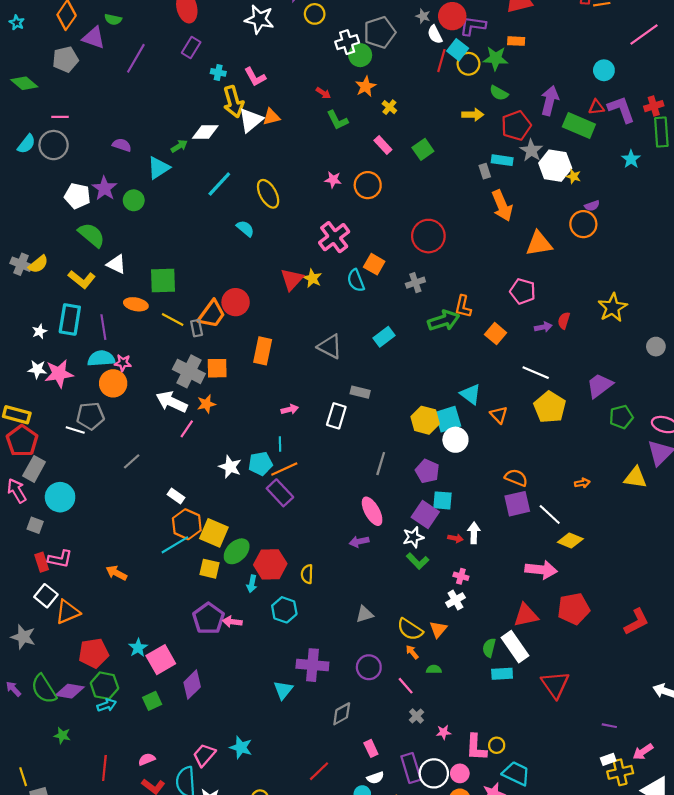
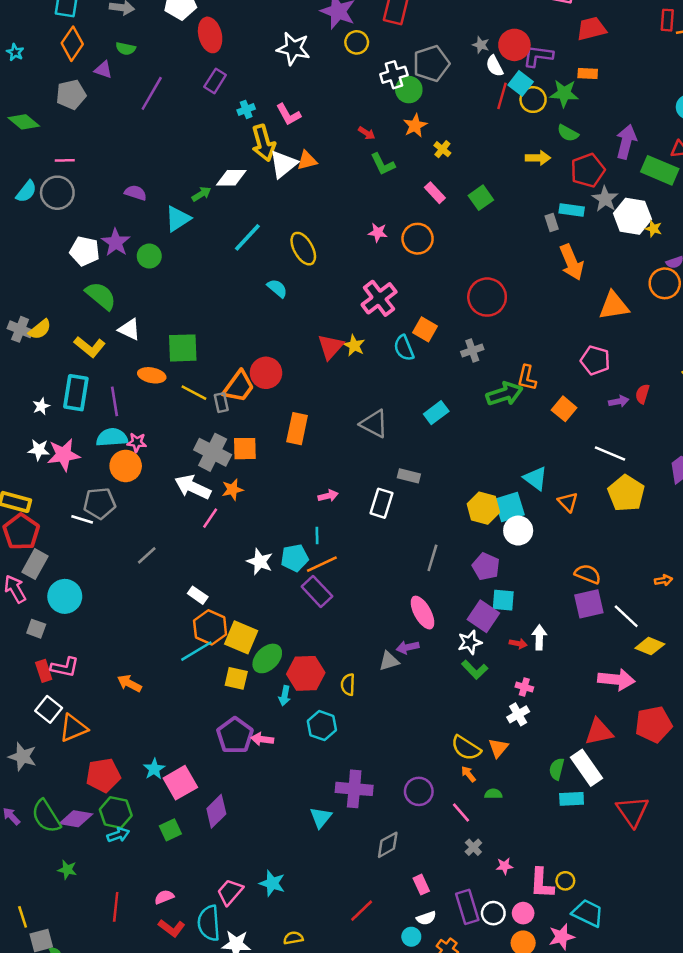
purple triangle: (94, 38) -> (103, 70), size x0.7
cyan cross: (218, 72) -> (246, 109), turned -32
gray triangle: (364, 614) -> (389, 661), moved
white circle: (434, 773) -> (493, 913), size x0.7

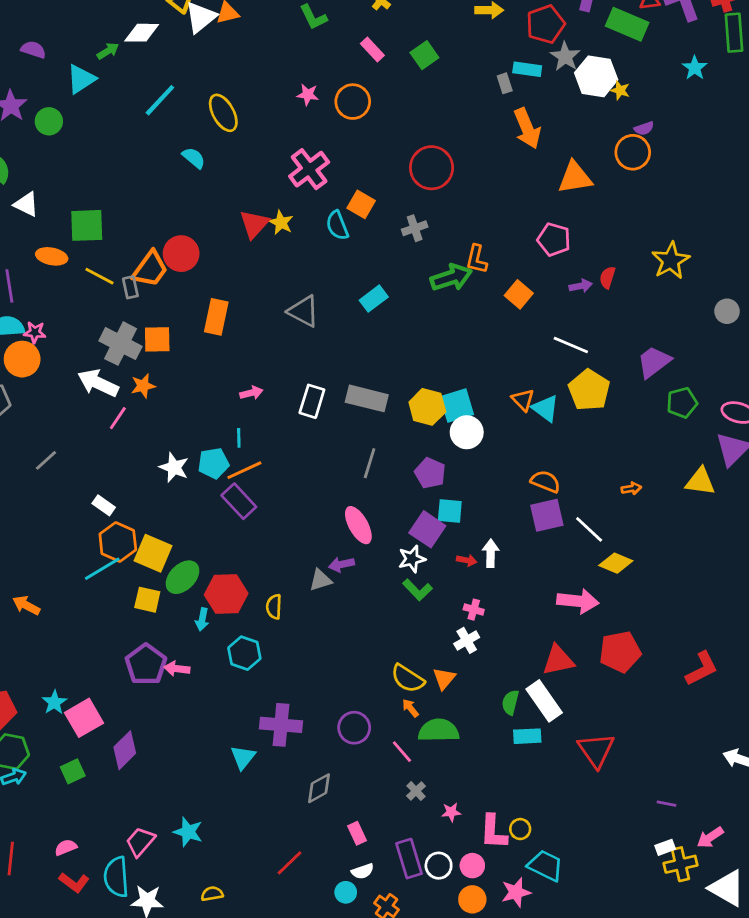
gray rectangle: (409, 476) -> (367, 398), moved, size x1.6
cyan triangle: (536, 478) -> (545, 408), moved
green semicircle: (493, 794) -> (439, 731), size x2.0

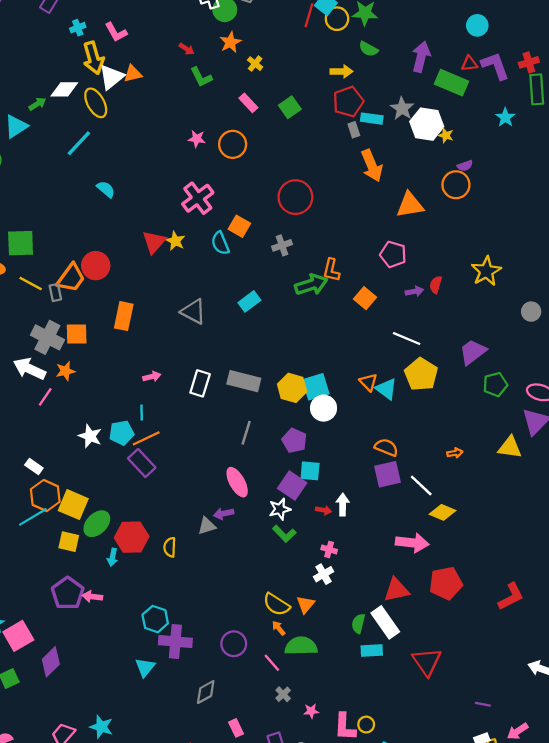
red pentagon: (545, 24) -> (348, 102), moved
yellow ellipse: (223, 113) -> (96, 103), moved
cyan hexagon: (244, 653) -> (155, 619), moved

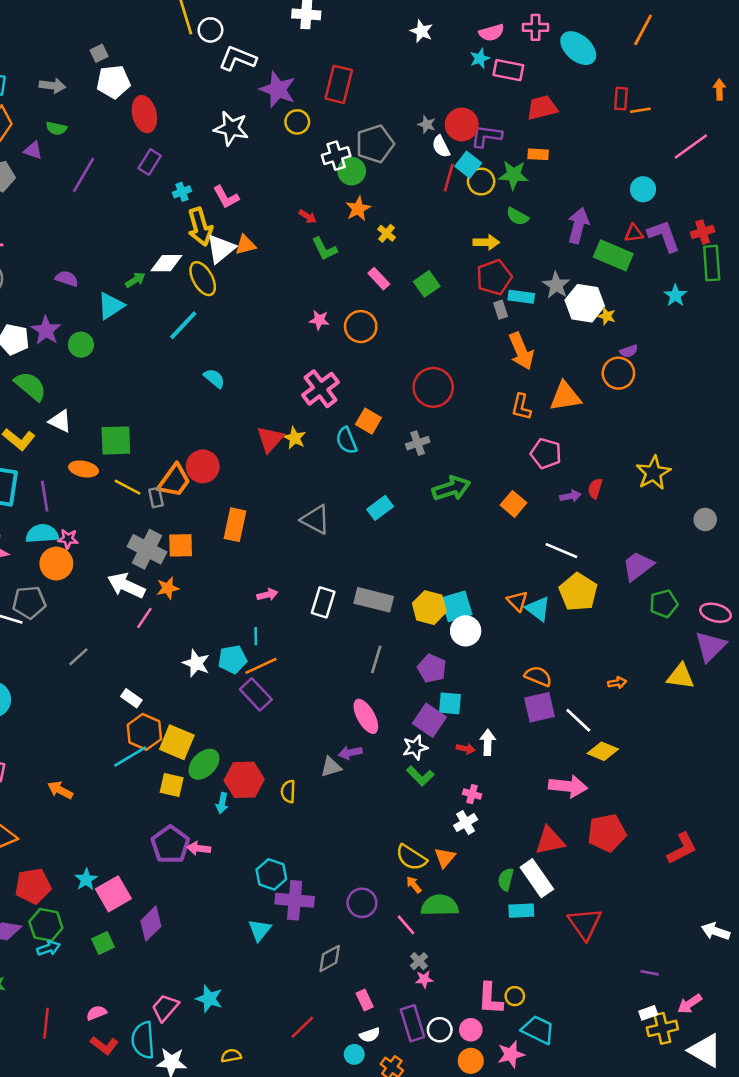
orange L-shape: (331, 270) -> (521, 407), moved
pink star: (311, 711) -> (424, 979), moved

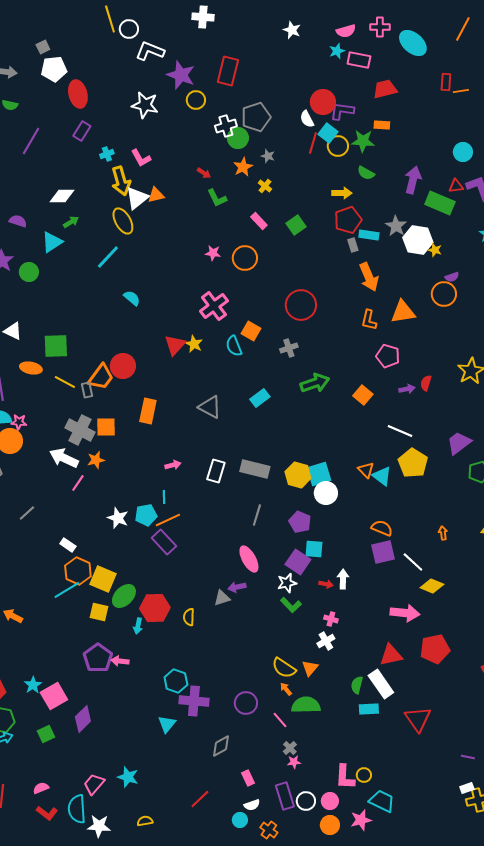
gray star: (427, 124) -> (268, 156), moved
white diamond: (166, 263) -> (62, 196), moved
orange arrow: (617, 683) -> (443, 533), turned -88

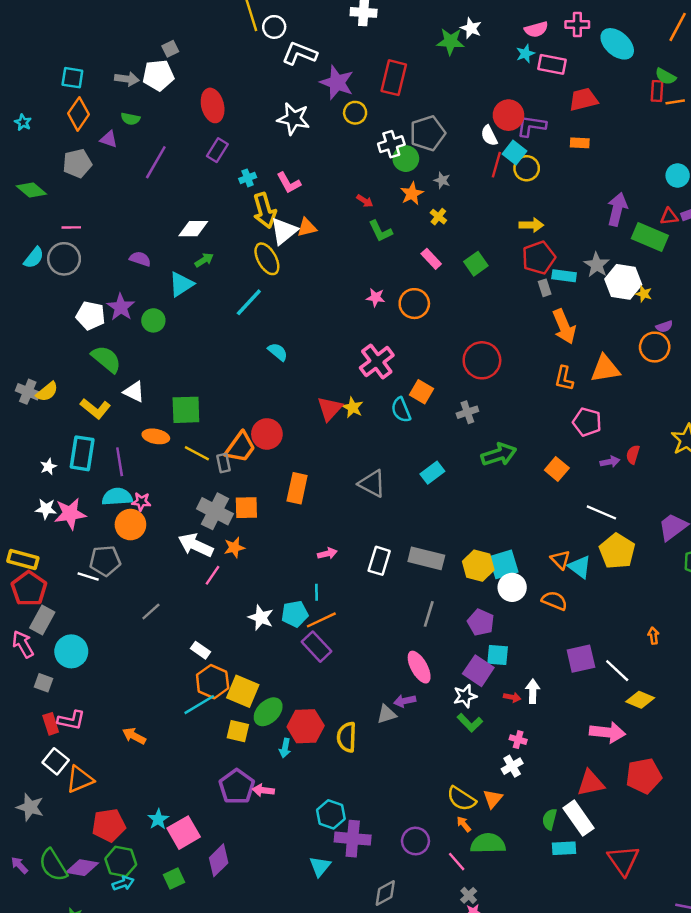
white pentagon: (54, 69) -> (158, 75), moved
green star: (363, 141) -> (451, 41), moved
green semicircle: (366, 173) -> (665, 76), moved
orange semicircle: (382, 528) -> (554, 601), moved
yellow semicircle: (189, 617) -> (347, 737), size x1.4

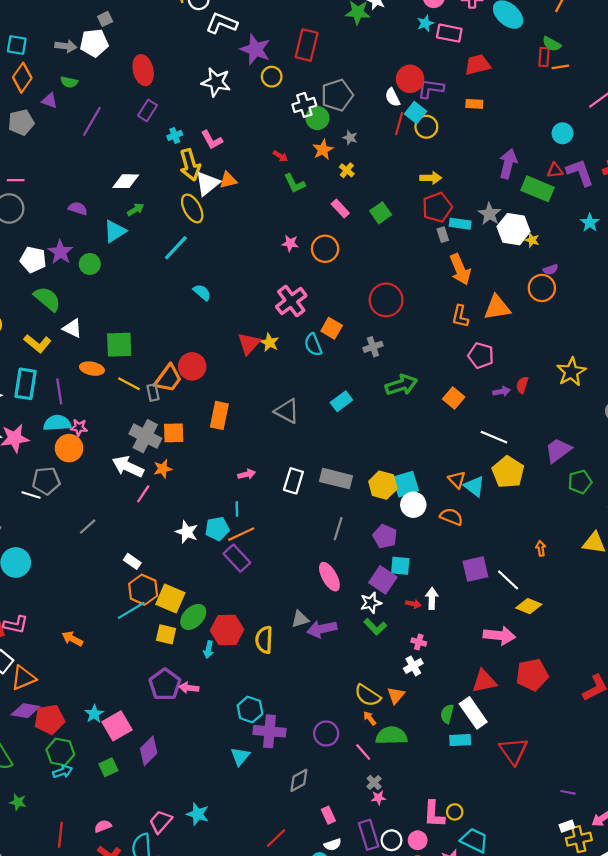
purple arrow: (405, 701) -> (322, 629), moved, size x1.5
purple diamond: (82, 868) -> (25, 711), moved

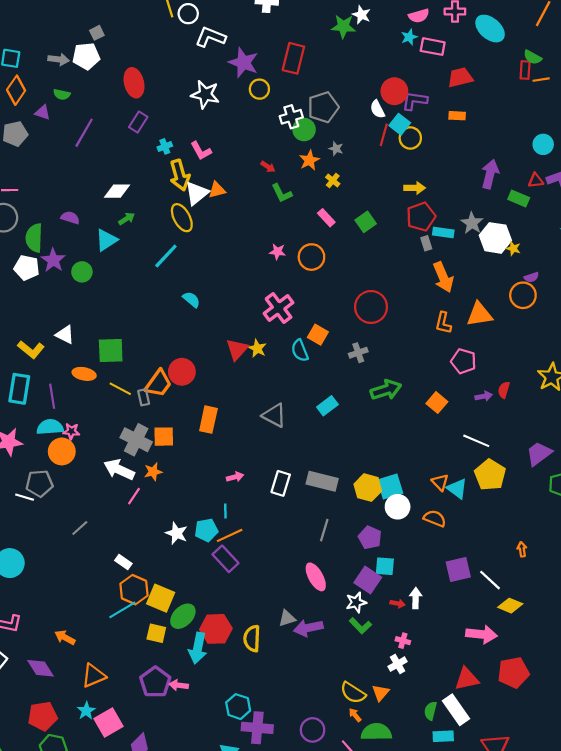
green rectangle: (537, 189) -> (519, 199), size x0.7
green semicircle: (47, 299) -> (34, 238), moved, turned -128
cyan arrow: (209, 650) -> (198, 648), size x1.8
orange triangle: (23, 678) -> (94, 676), moved
purple diamond: (25, 711) -> (40, 668), moved, turned 48

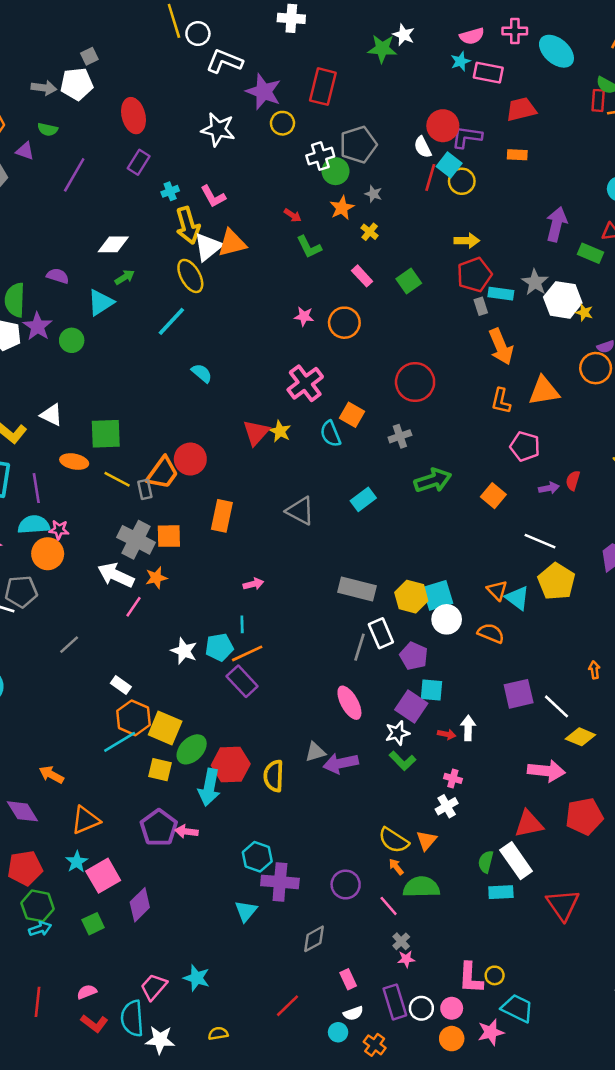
orange triangle: (217, 190) -> (232, 243), size x1.4
white rectangle: (281, 483) -> (381, 633), moved, turned -40

